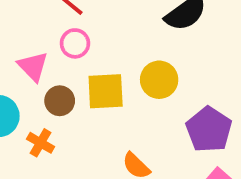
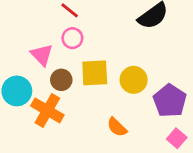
yellow circle: (159, 80) -> (134, 80), moved
orange cross: (41, 143) -> (47, 110), size x1.6

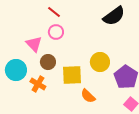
yellow square: (95, 73) -> (72, 75), moved
orange cross: (47, 110) -> (38, 84), size x0.7

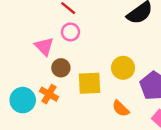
cyan circle: (16, 70) -> (23, 100), moved
orange semicircle: (88, 96) -> (121, 108), moved

